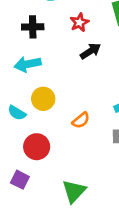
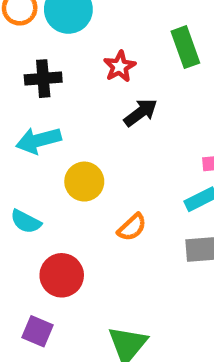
yellow circle: (43, 99) -> (84, 182), moved

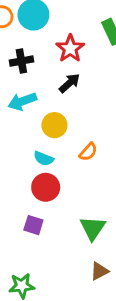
red star: (120, 67) -> (70, 48), size x1.4
black arrow: (141, 112) -> (69, 83), moved
cyan semicircle: (26, 222) -> (44, 159), moved

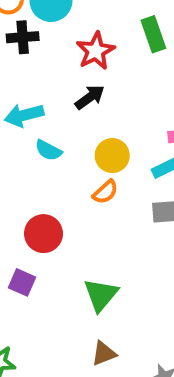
black cross: (21, 61) -> (23, 37), moved
yellow circle: (54, 125) -> (112, 156), moved
cyan semicircle: (44, 159) -> (48, 150), moved

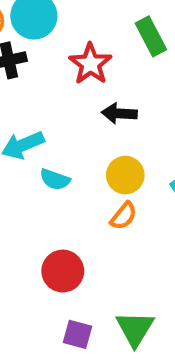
black arrow: (90, 97) -> (119, 113), moved, turned -132
purple square: (22, 282) -> (77, 334), moved

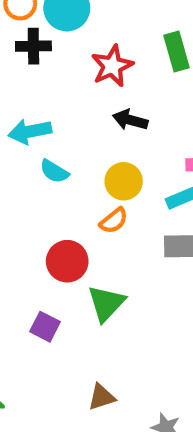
red circle: (63, 271) -> (67, 261), moved
green triangle: (135, 329) -> (106, 303), moved

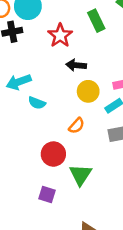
yellow circle: (124, 181) -> (88, 91), moved

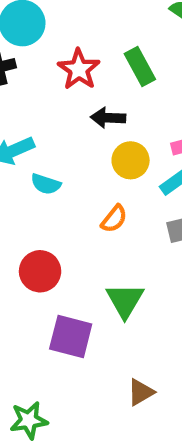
green rectangle: (96, 21) -> (140, 66), moved
red circle: (53, 154) -> (40, 271), moved
purple square: (47, 195) -> (71, 337), size x1.5

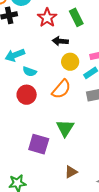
orange semicircle: (114, 219) -> (61, 89), size x1.5
red circle: (40, 271) -> (27, 95), moved

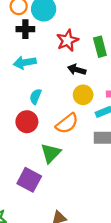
cyan arrow: (15, 55) -> (25, 63), moved
cyan semicircle: (30, 72) -> (35, 97), turned 80
green triangle: (65, 128) -> (51, 153), moved

